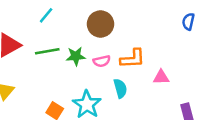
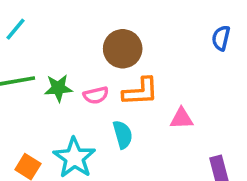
brown circle: (100, 24) -> (123, 49), moved

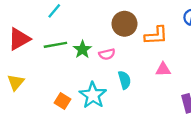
green star: (58, 88) -> (82, 50), turned -30
orange L-shape: (141, 92) -> (156, 35), moved

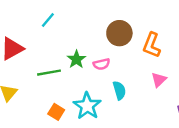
orange L-shape: (156, 35) -> (152, 45), turned 115
green line: (55, 45) -> (49, 73), moved
pink triangle: (163, 69) -> (159, 80), turned -42

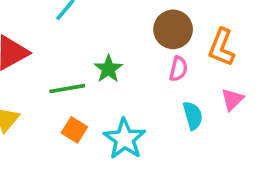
pink semicircle: (102, 64) -> (178, 69), moved, turned -63
cyan semicircle: (119, 90) -> (193, 116), moved
orange square: (56, 112) -> (74, 130), moved

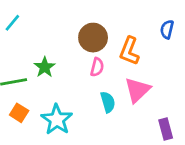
pink triangle: (232, 99) -> (137, 90), size x1.5

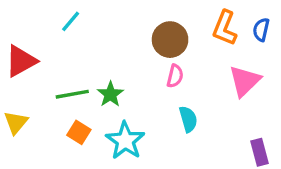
orange L-shape: (129, 51) -> (225, 28), moved
green star: (45, 67) -> (110, 94), moved
pink triangle: (137, 90) -> (245, 81), moved

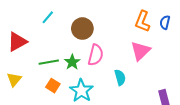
brown circle: (170, 40) -> (82, 29), moved
pink semicircle: (175, 76) -> (96, 55), moved, size x1.5
pink triangle: (245, 81) -> (140, 51), moved

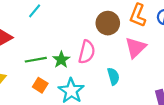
brown circle: (82, 29) -> (108, 23), moved

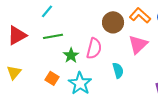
orange L-shape: (138, 15) -> (140, 15), turned 110
green line: (36, 60) -> (53, 36), moved

